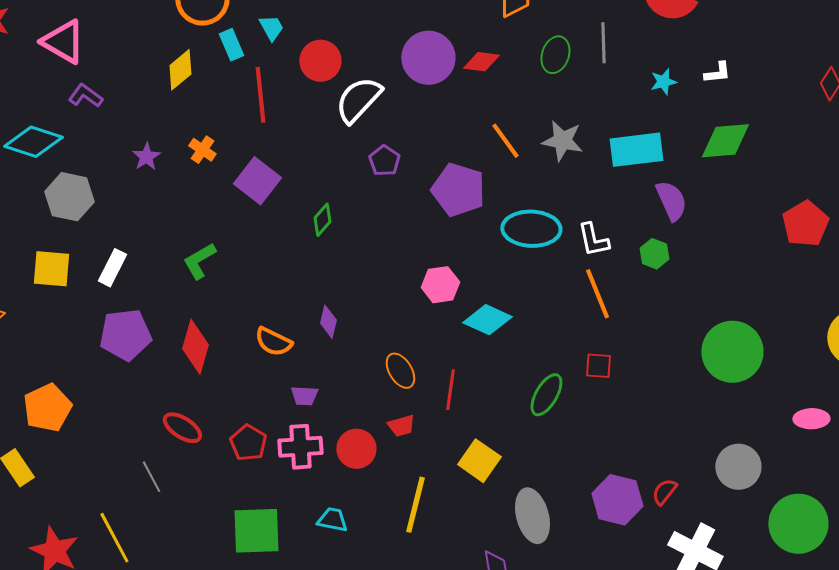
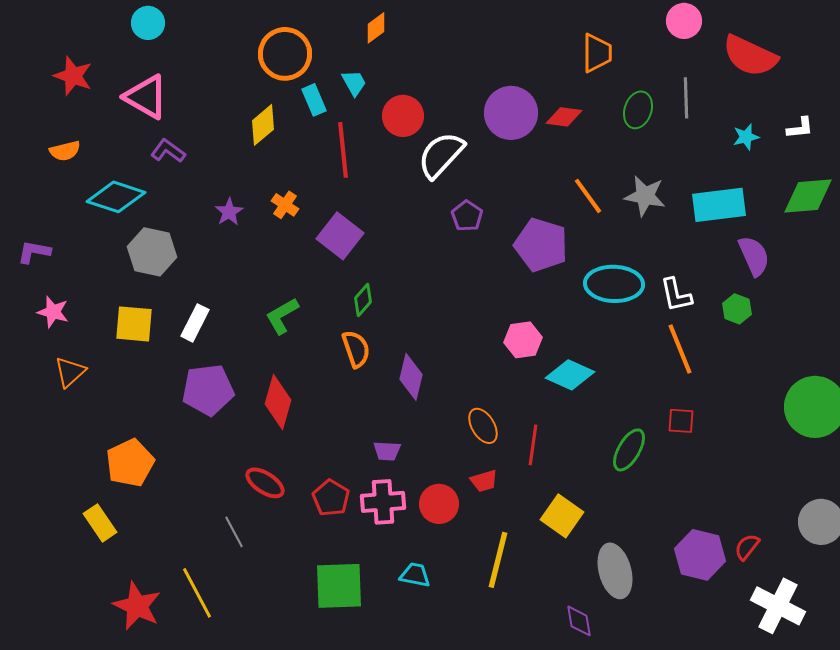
green diamond: (322, 220) -> (363, 300), moved
purple diamond: (328, 322) -> (411, 377), size x1.4
orange semicircle: (273, 342) -> (356, 349), moved, turned -135

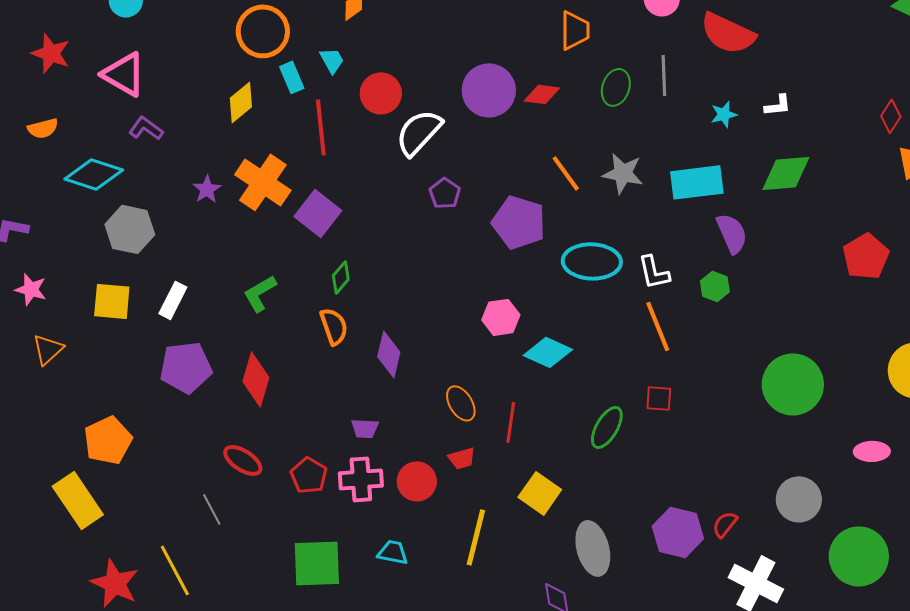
orange cross: (285, 205) -> (263, 182), size x2.0
yellow rectangle: (100, 523) -> (78, 500), size x1.5

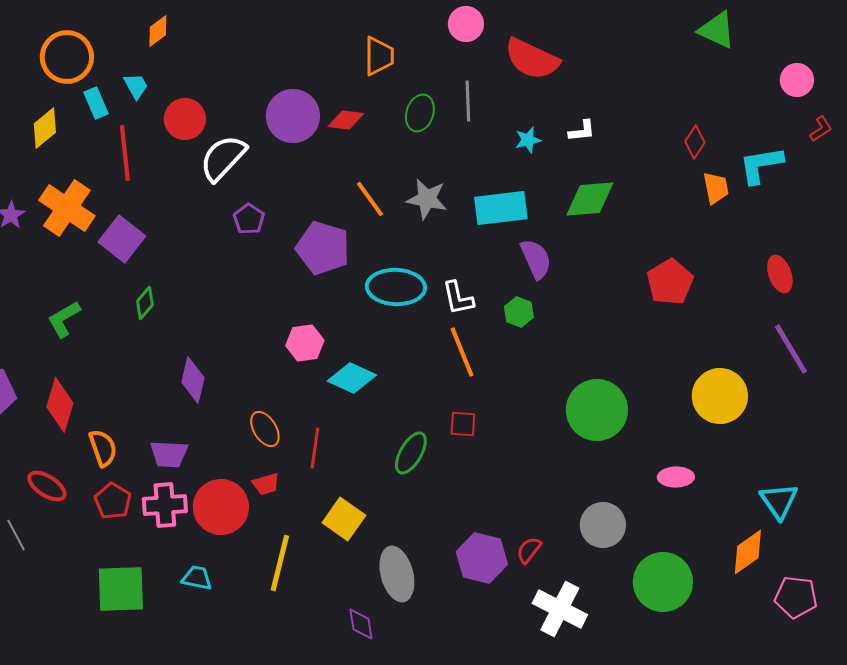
orange semicircle: (334, 326) -> (103, 448), moved
purple trapezoid: (365, 428) -> (169, 454), size x1.4
red circle: (417, 481) -> (221, 507), size x1.4

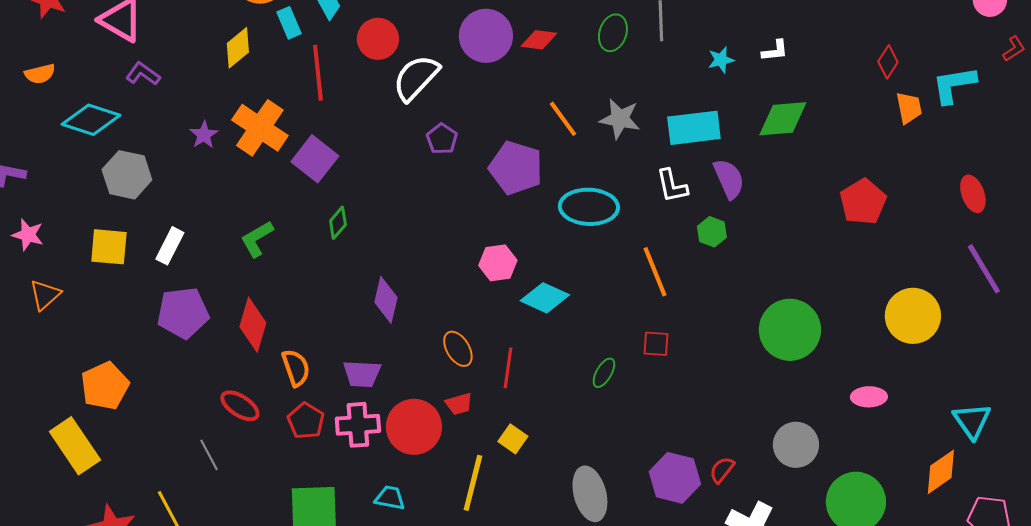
white L-shape: (458, 298) -> (672, 186), moved
green ellipse: (411, 453) -> (604, 373), size x0.7
yellow square: (344, 519) -> (513, 439), moved, size x0.7

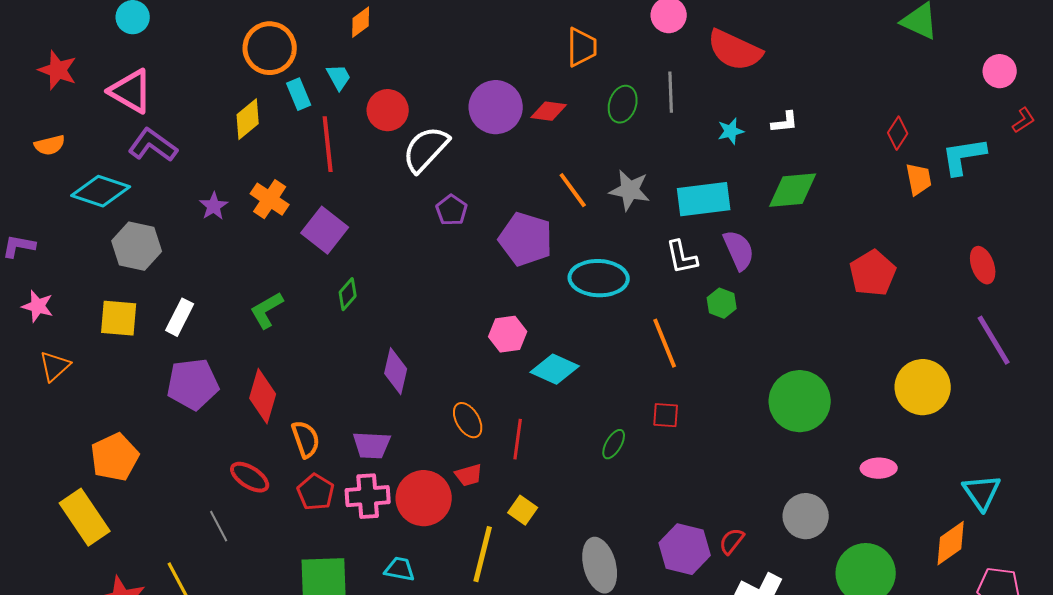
purple L-shape: (143, 74) -> (153, 145), size x1.4
orange cross: (260, 128) -> (270, 199), size x0.7

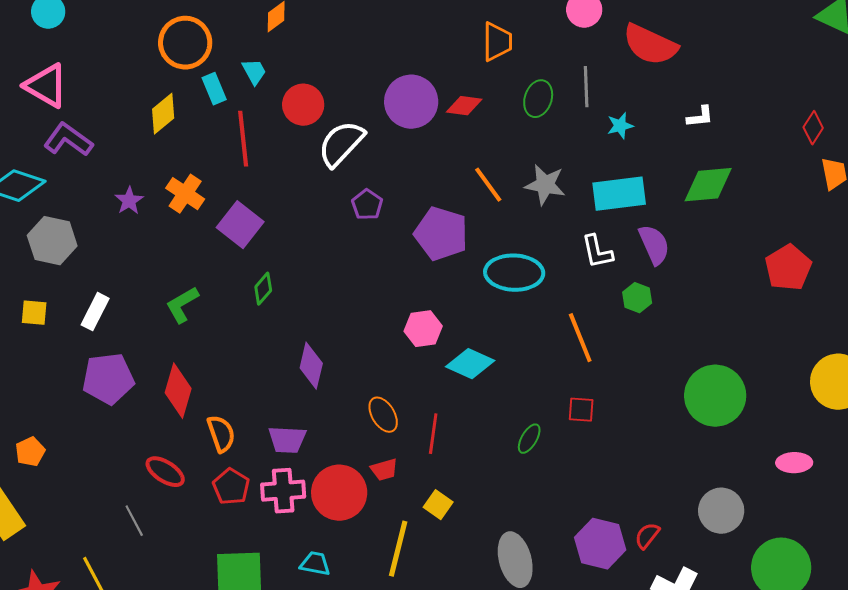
cyan star: (731, 131) -> (620, 126), moved
yellow square: (119, 318) -> (34, 313), size x0.7
orange pentagon: (115, 457) -> (30, 452), size x0.6

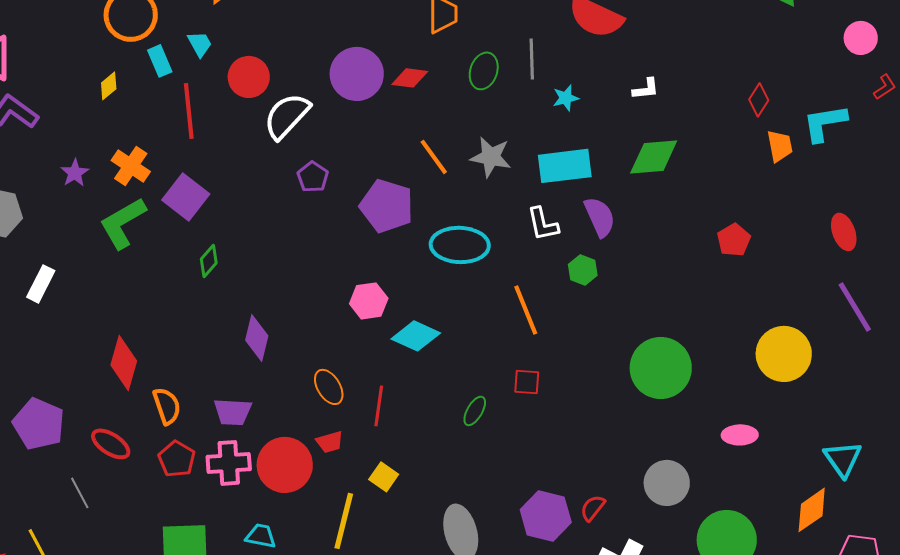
yellow diamond: (163, 114) -> (109, 86), size x0.7
red pentagon: (788, 268) -> (734, 240), size x0.7
green L-shape: (182, 305) -> (123, 223), moved, size x1.4
purple pentagon: (108, 379) -> (39, 424), moved, turned 30

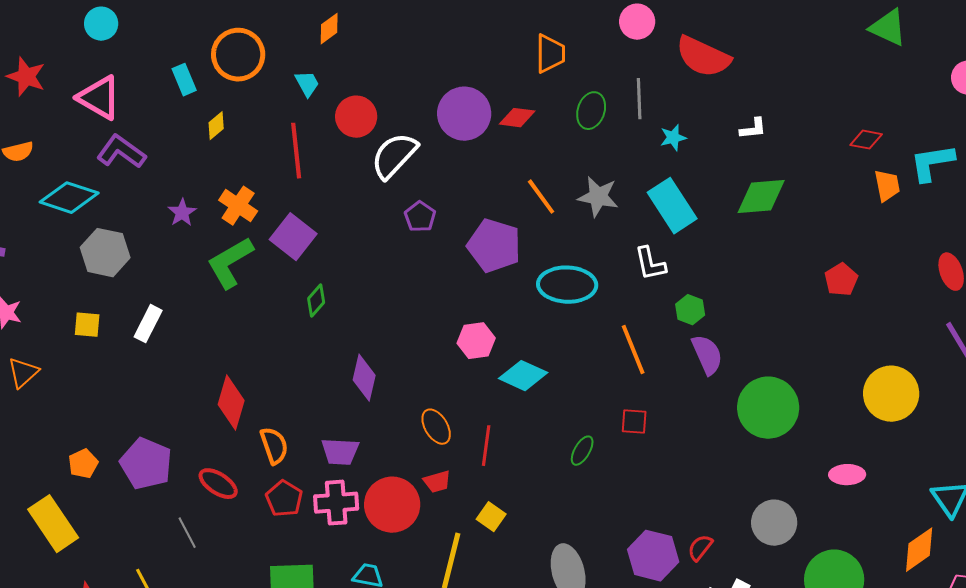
cyan rectangle: (160, 61) -> (184, 80), moved
red diamond: (759, 100) -> (866, 140), turned 68
cyan rectangle: (565, 166) -> (672, 206), turned 64
purple semicircle: (600, 217) -> (707, 355), moved

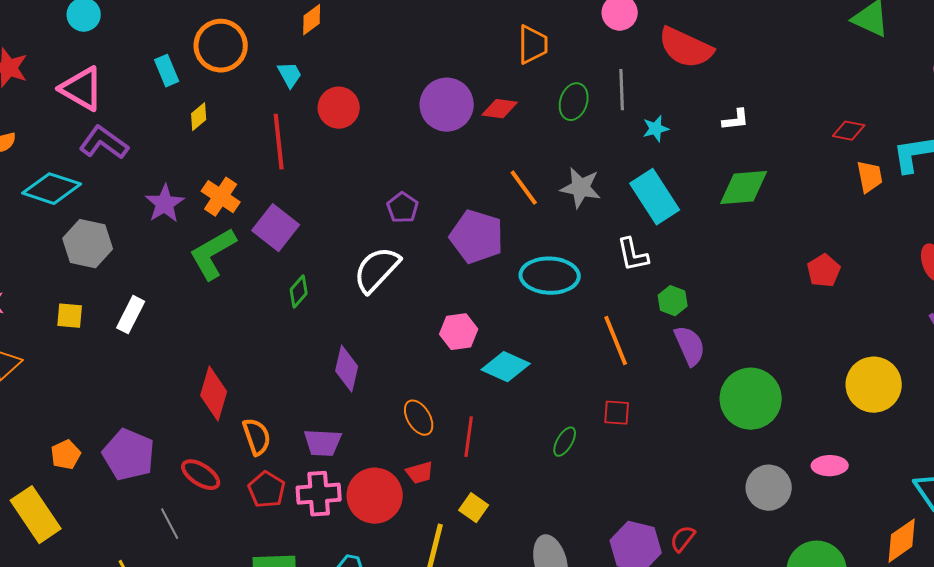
white semicircle: (394, 156) -> (377, 270), moved
purple star: (182, 213) -> (165, 204), size x1.4
gray circle: (774, 523) -> (769, 488), moved

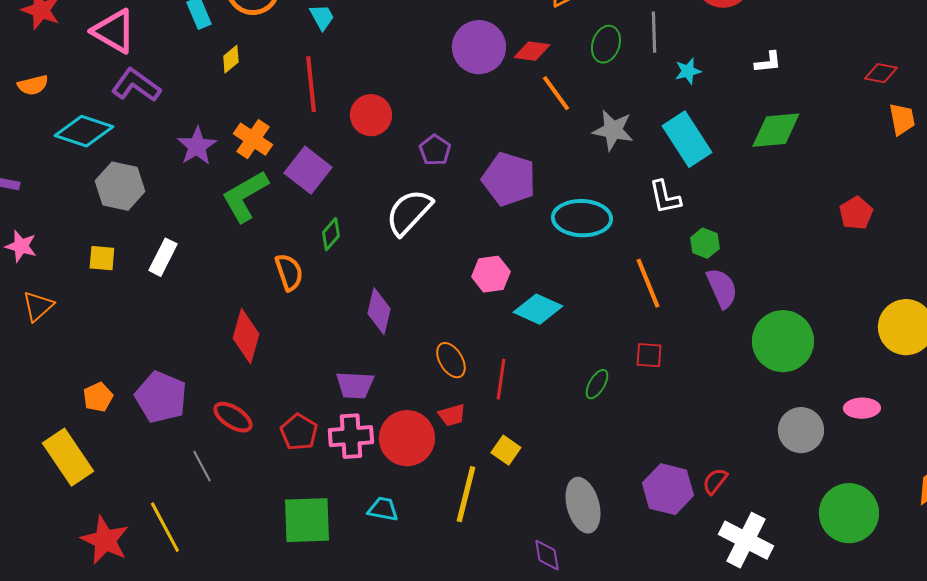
red circle: (339, 108) -> (371, 115), moved
orange line: (524, 188) -> (556, 93), moved
orange semicircle: (257, 437) -> (289, 272), moved

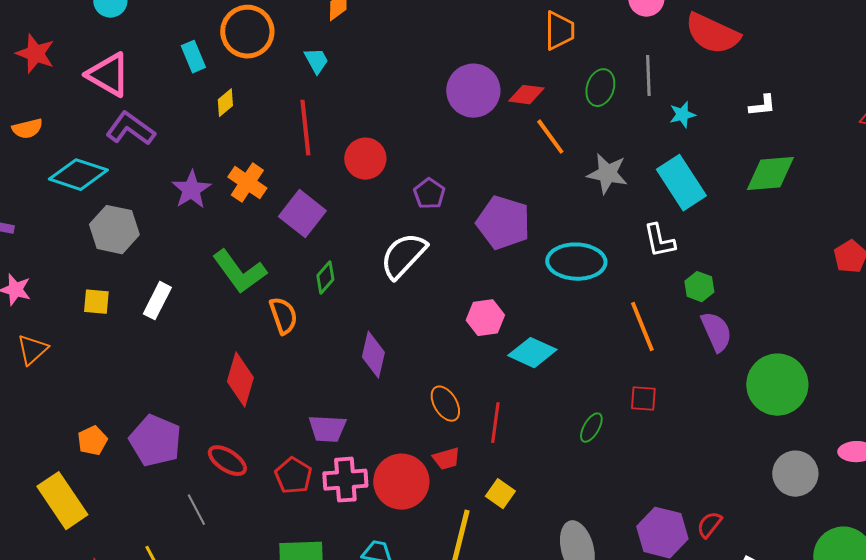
green L-shape: (245, 196) -> (239, 272), moved, turned -96
purple trapezoid: (355, 385) -> (327, 429), moved

